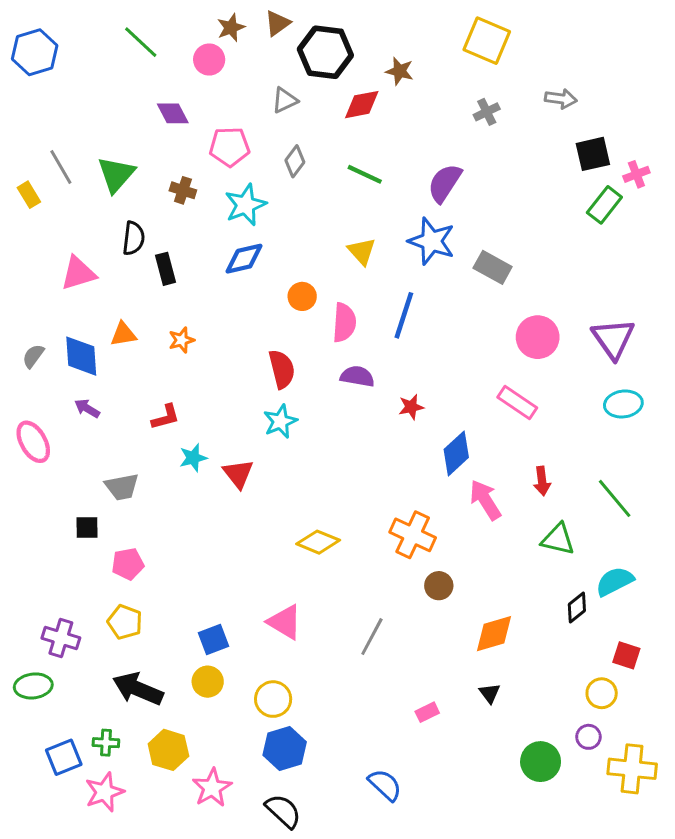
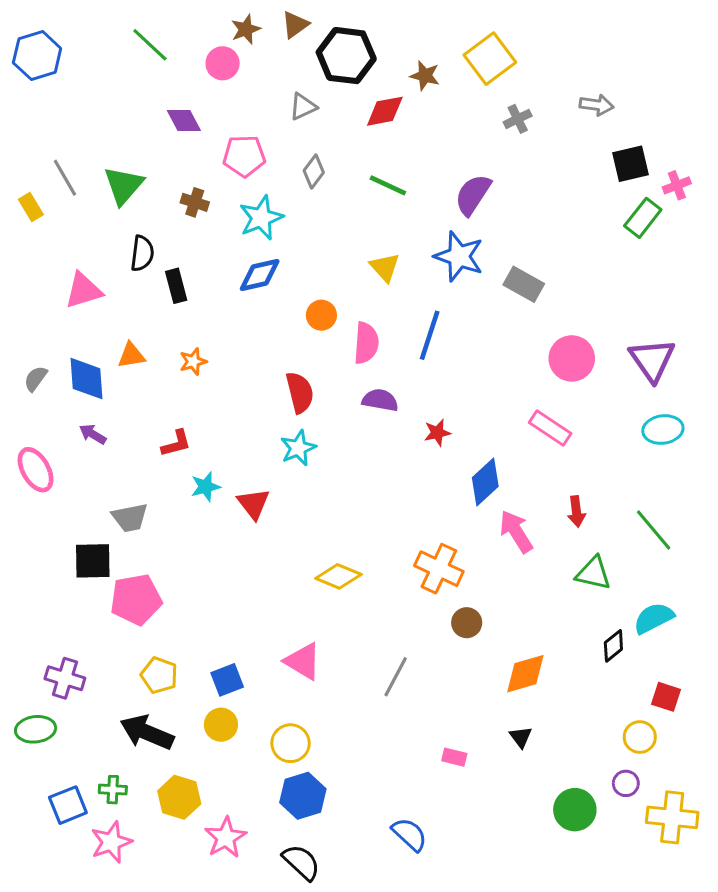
yellow square: (487, 41) -> (490, 59), moved, turned 30
black square: (87, 528) -> (93, 561), size x1.5
pink pentagon: (128, 564) -> (136, 599), size x1.5
yellow pentagon: (125, 622) -> (159, 675), moved
pink rectangle: (427, 712) -> (454, 757), turned 40

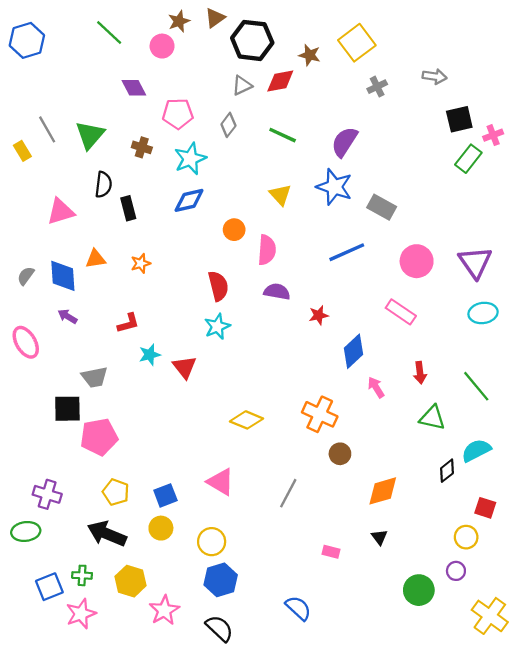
gray triangle: (303, 107) -> (242, 85), moved
blue line: (430, 335) -> (347, 252), moved, turned 48
pink arrow: (516, 532) -> (376, 387), size x0.7
yellow cross: (672, 817) -> (490, 616), moved, turned 30

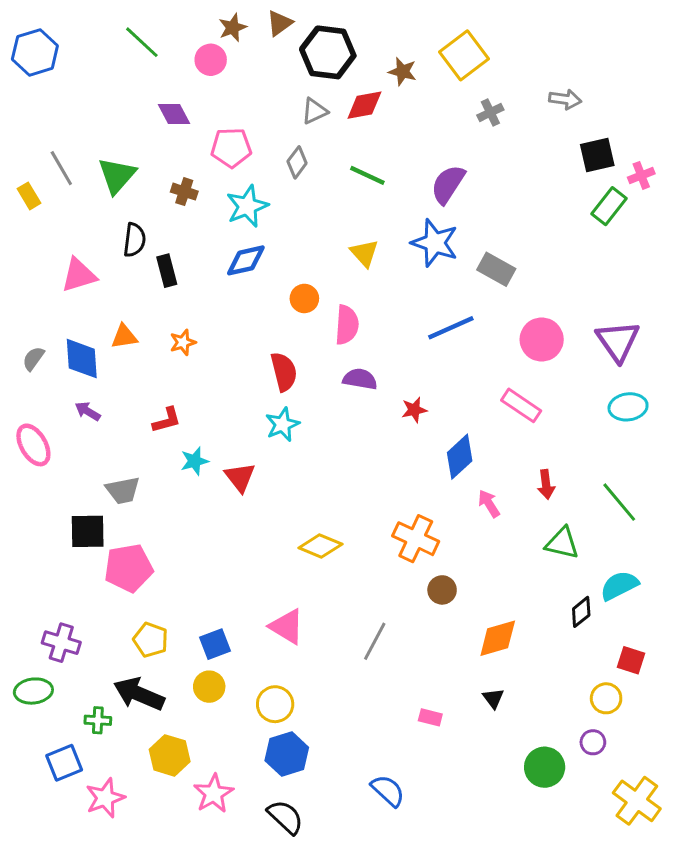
green cross: (82, 575) -> (98, 720), moved

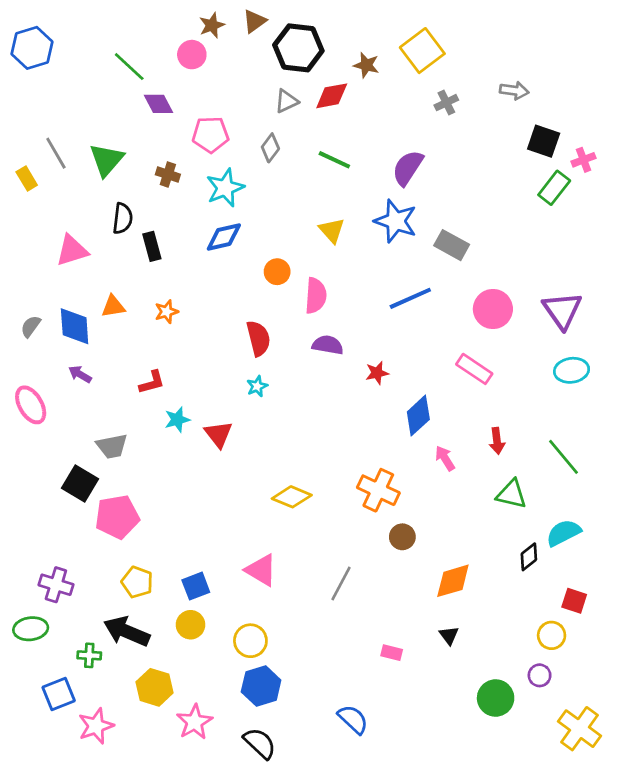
green line: (142, 42) -> (129, 67), moved
black square: (597, 155) -> (544, 141), turned 32
cyan star: (282, 424) -> (257, 386), size x0.7
black square: (88, 531) -> (80, 484), turned 32

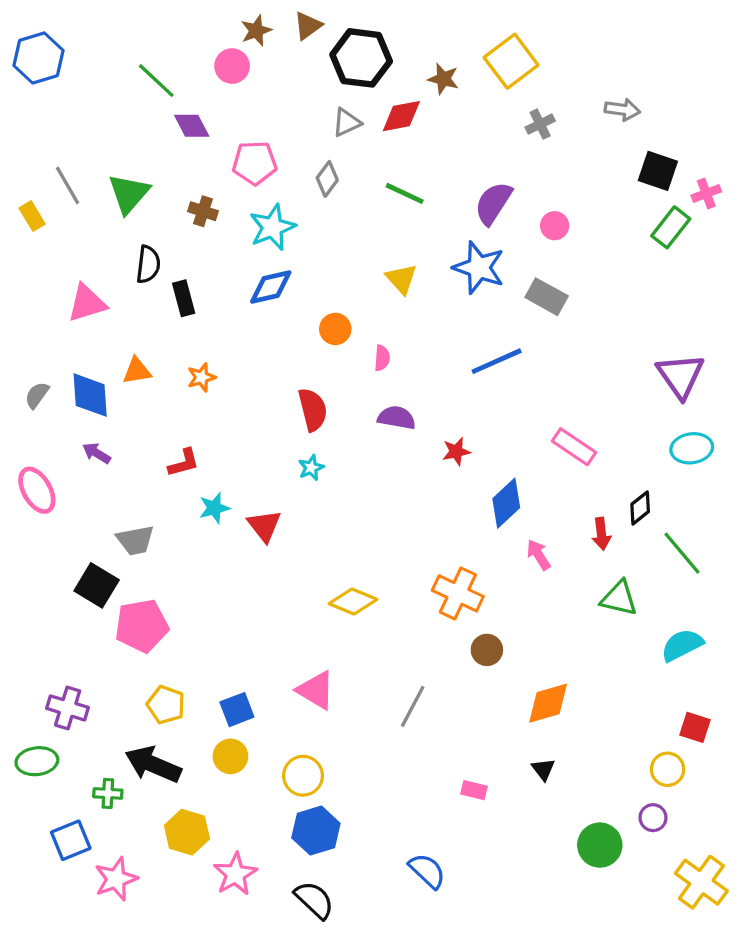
pink semicircle: (316, 296) -> (382, 358), size x0.6
pink circle: (493, 309) -> (555, 226), moved, size x0.6
black diamond: (529, 557) -> (640, 508), moved

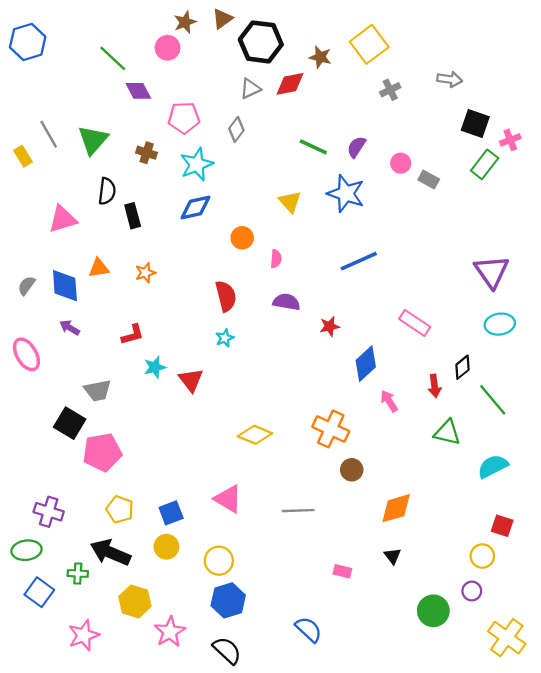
green line: (405, 193) -> (313, 147), moved
purple semicircle: (493, 203) -> (356, 147), size x0.7
gray rectangle: (547, 297) -> (429, 180), moved, size x0.7
gray line: (413, 706) -> (298, 511), turned 60
blue square: (71, 840) -> (39, 592), moved, turned -32

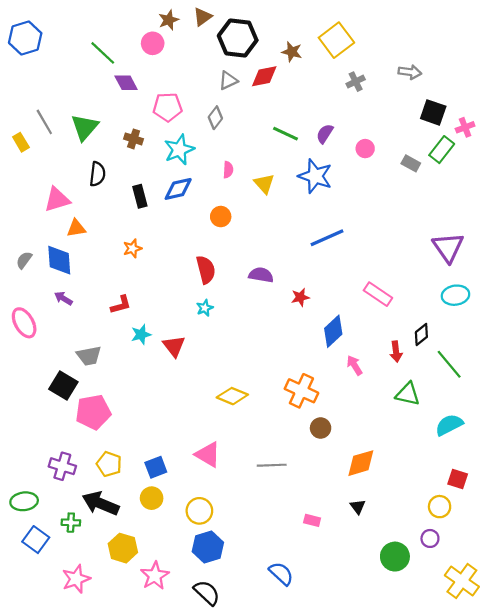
gray rectangle: (429, 180) -> (411, 163), moved
black rectangle: (133, 216) -> (140, 196), moved
pink semicircle: (276, 259) -> (228, 170), moved
orange triangle: (99, 268) -> (76, 228), moved
purple cross: (49, 512) -> (62, 466), moved

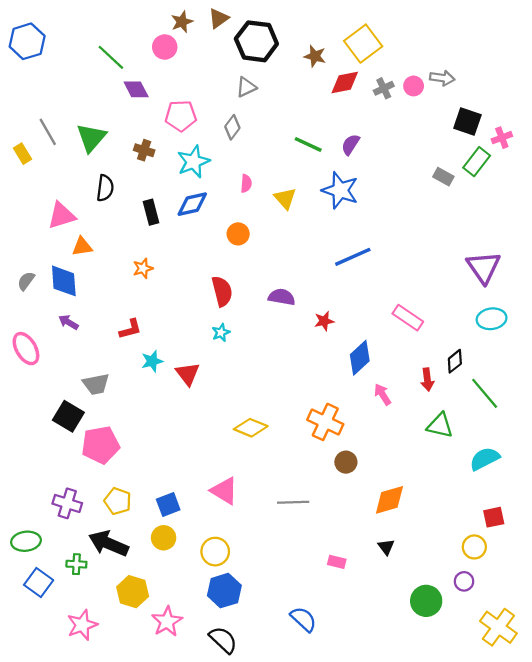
red diamond: (264, 76) -> (345, 83), moved
pink circle: (365, 149) -> (414, 86), moved
red square: (458, 479) -> (494, 517), turned -30

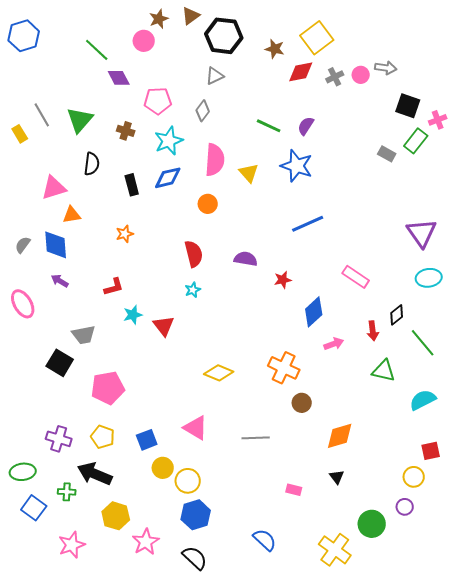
pink semicircle: (246, 183) -> (215, 160), size x2.0
pink arrow: (383, 394) -> (334, 344), turned 102
pink pentagon: (101, 445) -> (108, 388), moved
yellow circle: (164, 538) -> (163, 468), moved
yellow cross: (498, 627) -> (335, 550), moved

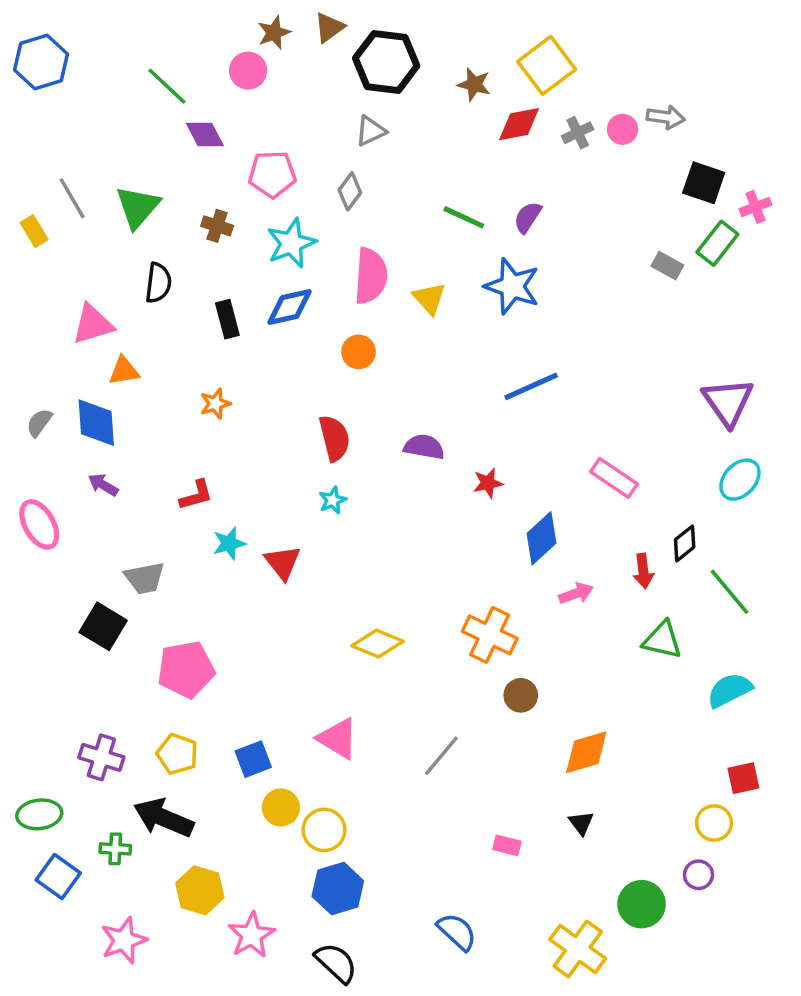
cyan ellipse: (429, 278) -> (740, 480), turned -40
gray line: (256, 438) -> (441, 756), turned -48

